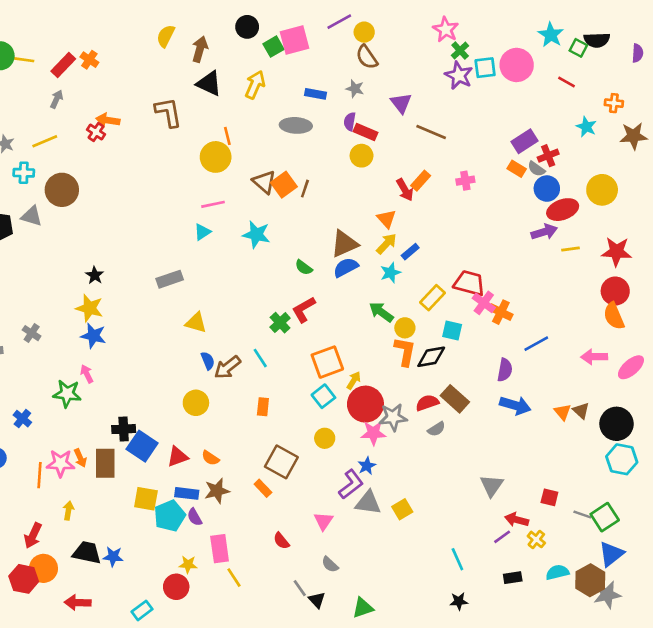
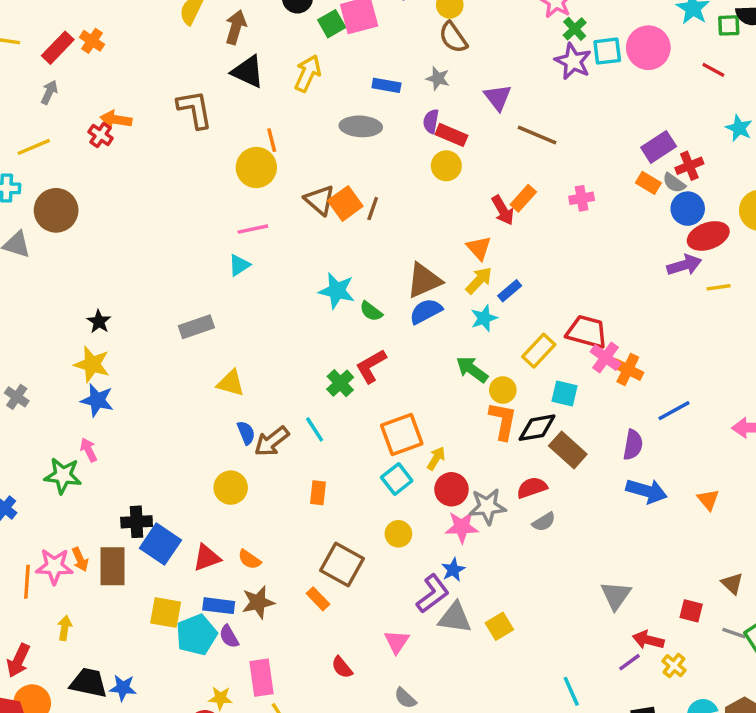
green square: (578, 48) -> (729, 25), turned -30
cyan star: (256, 235) -> (337, 291), moved
brown rectangle: (455, 399) -> (568, 450), moved
red circle: (365, 404) -> (451, 489), size x0.7
brown triangle: (581, 411) -> (732, 583), moved

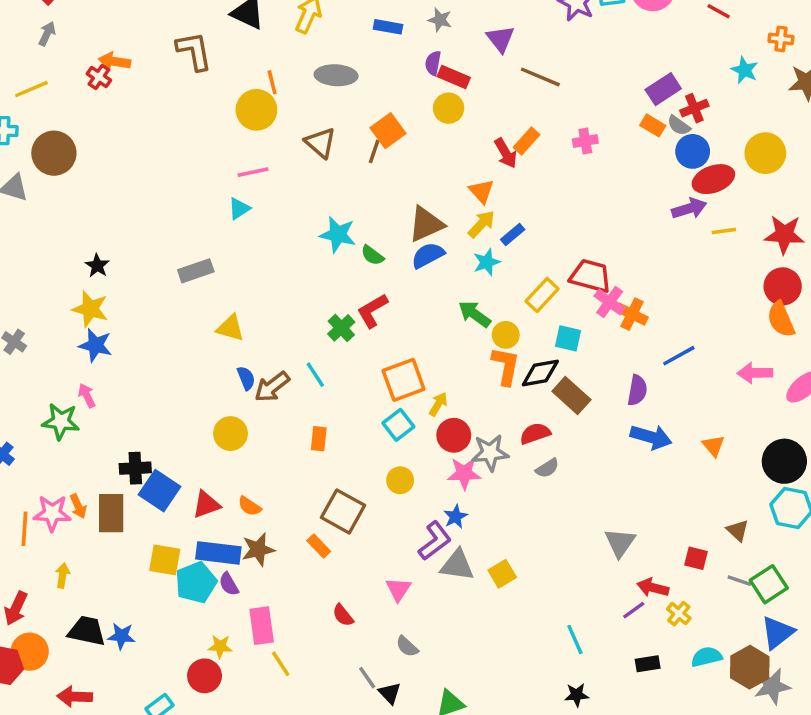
gray ellipse: (361, 126) -> (336, 75), moved
orange square: (345, 203) -> (388, 131), moved
blue rectangle: (219, 606) -> (218, 553), size x1.4

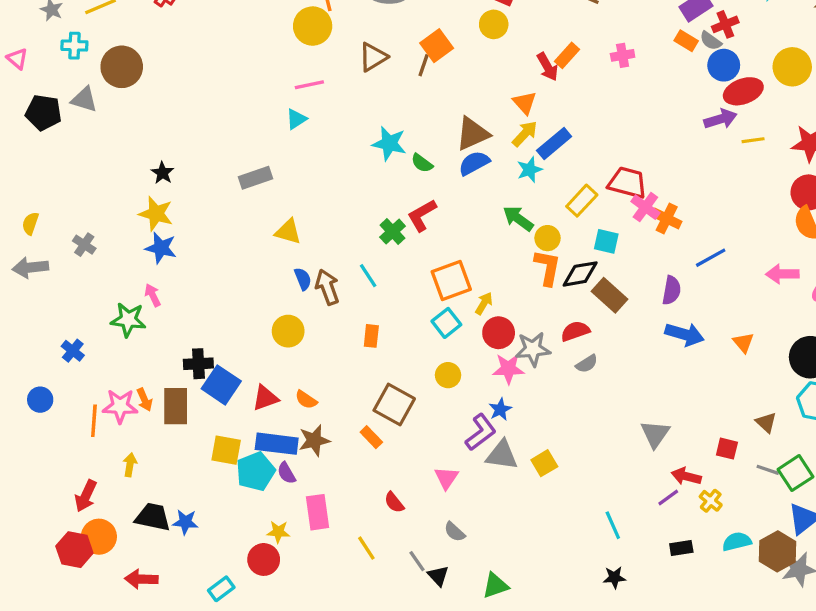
brown triangle: (320, 143) -> (373, 57), turned 48
blue rectangle: (513, 234) -> (554, 143), size x1.5
brown arrow: (272, 387) -> (327, 287), turned 108
yellow line: (281, 664) -> (366, 548), moved

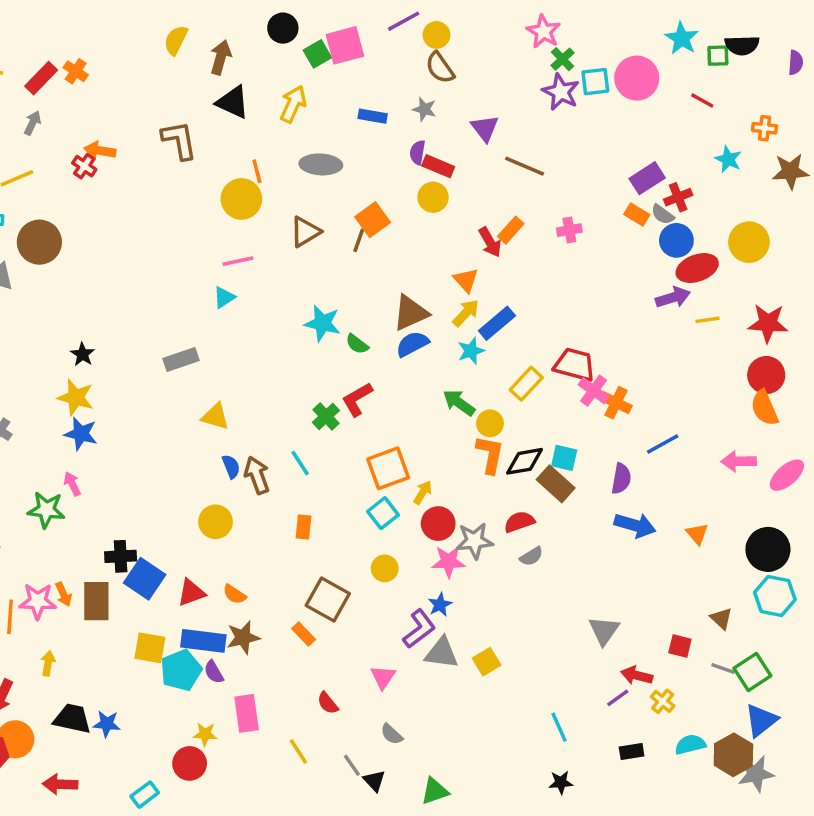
cyan square: (606, 241) -> (564, 458), moved

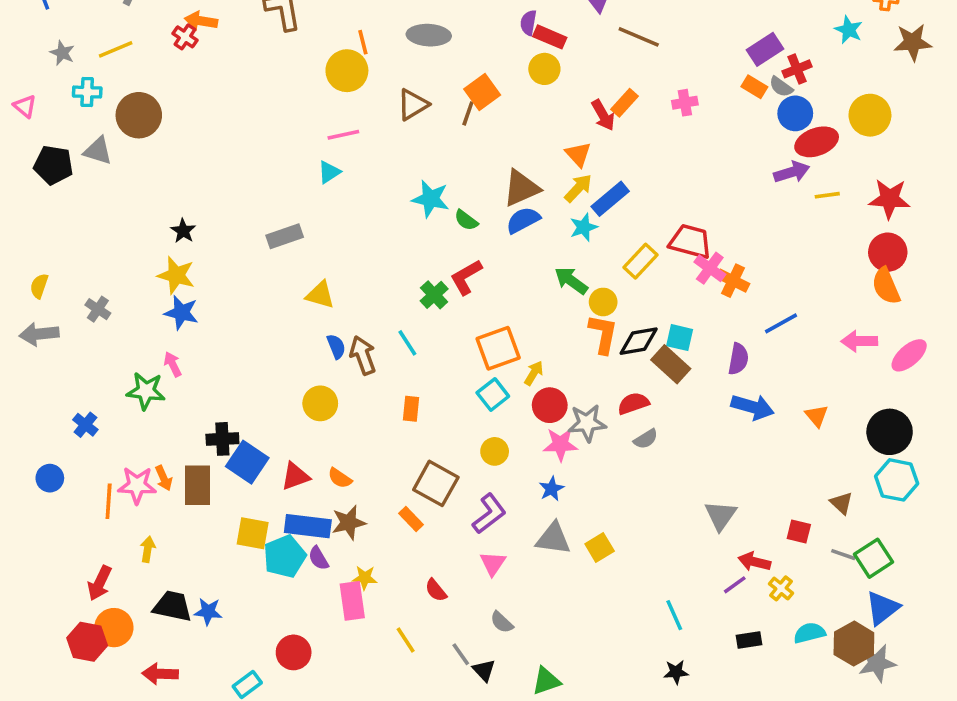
purple L-shape: (419, 629) -> (489, 514), moved
yellow star: (205, 734) -> (365, 578), moved

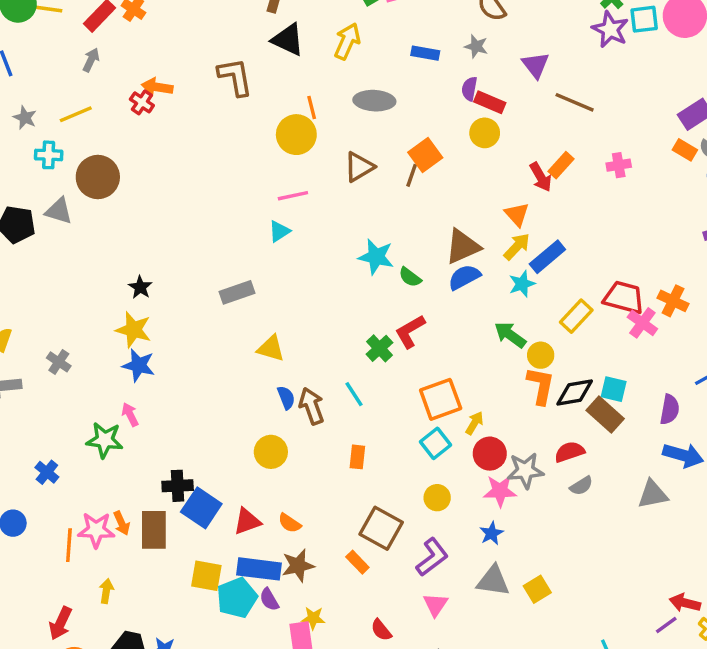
orange cross: (733, 281) -> (673, 301), moved
gray triangle: (721, 515) -> (653, 494), moved, turned 44

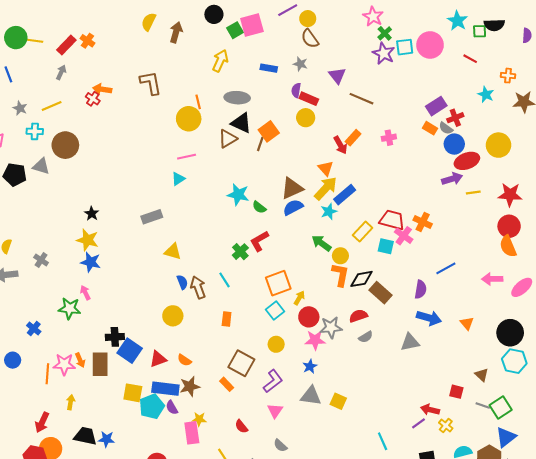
black triangle: (288, 40) -> (241, 123), moved
yellow arrow: (517, 247) -> (326, 188), size x1.4
cyan square: (614, 389) -> (386, 246), moved
yellow square: (537, 589) -> (338, 401), turned -35

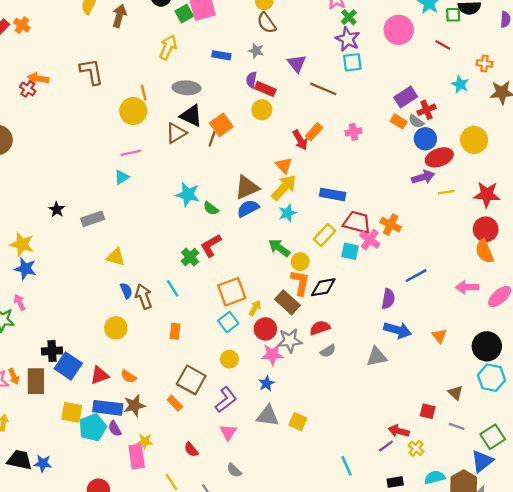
cyan square: (405, 47) -> (352, 62), moved
blue rectangle: (345, 195) -> (333, 194), moved, turned 50
black star: (92, 214) -> (57, 210), moved
brown rectangle: (380, 293) -> (287, 302), moved
green square: (501, 408) -> (493, 437), moved

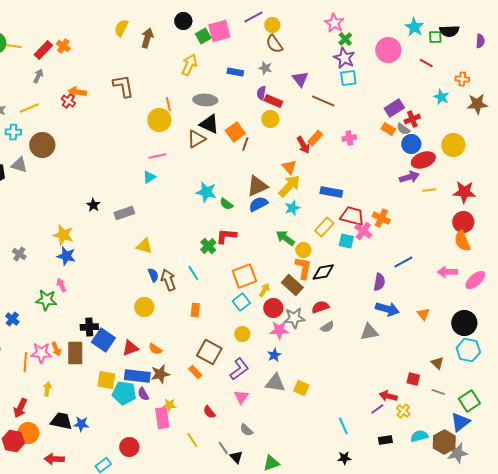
brown line: (212, 139) -> (245, 144), moved
red L-shape: (211, 245) -> (226, 236), turned 35
cyan pentagon: (93, 427) -> (124, 393), turned 30

